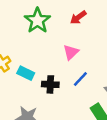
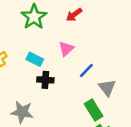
cyan rectangle: (26, 73) -> (35, 59), moved
blue line: (80, 79) -> (86, 70), moved

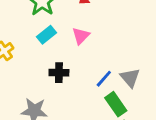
cyan rectangle: (35, 59) -> (47, 35), moved, turned -63
blue line: (86, 70) -> (104, 79), moved

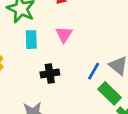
cyan rectangle: (47, 35) -> (31, 40), turned -42

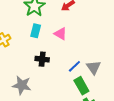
pink triangle: (64, 34) -> (60, 34), turned -48

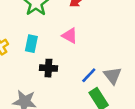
cyan rectangle: (36, 31) -> (31, 44), moved

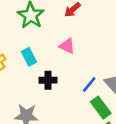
cyan rectangle: (31, 44) -> (29, 57), turned -35

